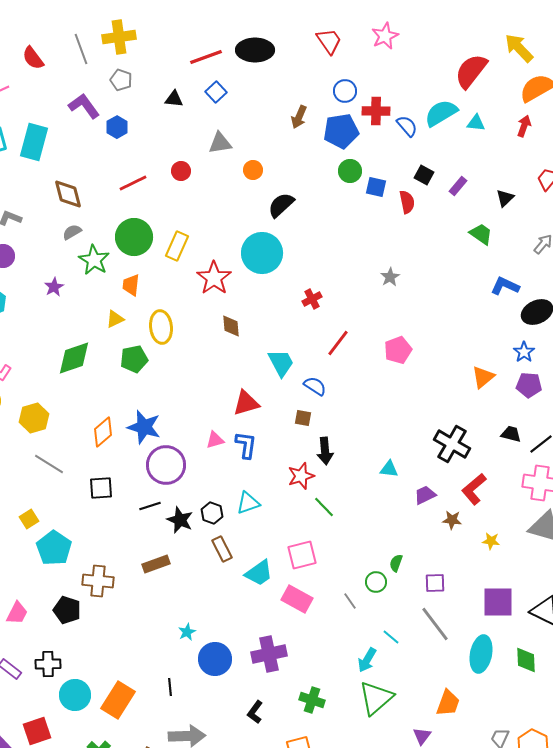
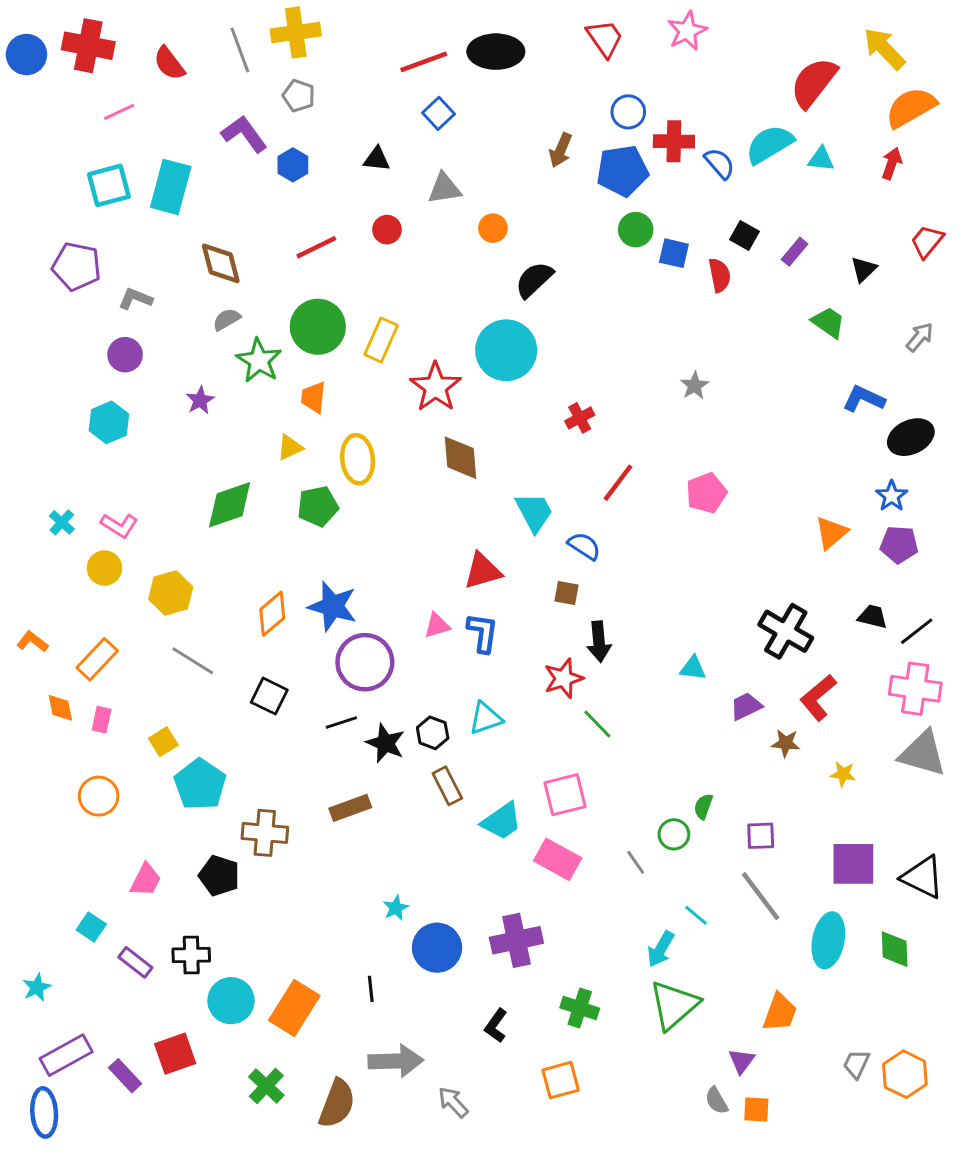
black triangle: (174, 99) -> (377, 159), moved
brown diamond: (231, 326) -> (461, 458), size x1.4
black square: (101, 488) -> (269, 696), turned 30

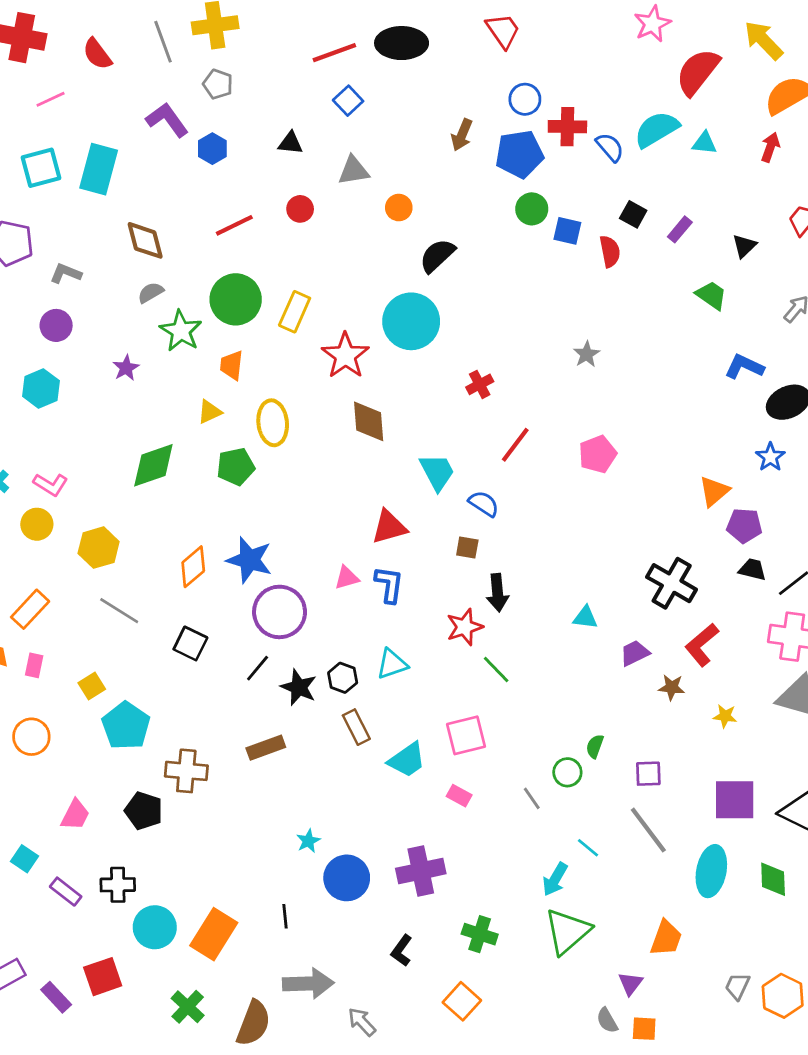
pink star: (687, 31) -> (652, 24), moved
purple pentagon: (899, 544) -> (744, 526), moved
black line: (341, 723) -> (258, 668), turned -32
pink rectangle: (558, 859) -> (459, 796), size x0.6
orange square: (561, 1080) -> (462, 1001), turned -33

